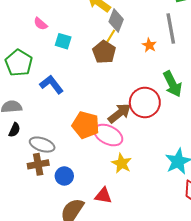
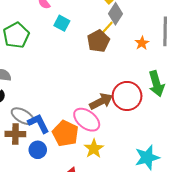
blue L-shape: (51, 84) -> (39, 123), moved
orange pentagon: (86, 125) -> (65, 133), moved

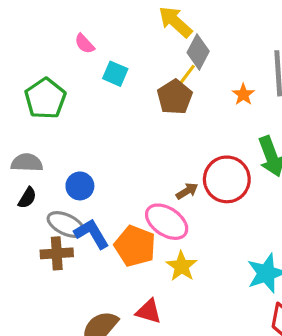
brown arrow: (101, 101) -> (187, 191), size x0.6
blue circle: (38, 150) -> (80, 186), moved

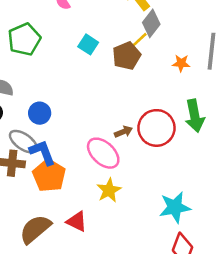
cyan square: (115, 74) -> (88, 44), moved
orange star: (243, 94) -> (181, 63), turned 30
orange pentagon: (135, 246) -> (49, 176), moved

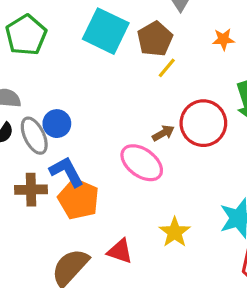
yellow line: (140, 40) -> (167, 68), moved
cyan square: (88, 44) -> (106, 31), size x1.8
gray ellipse: (23, 142) -> (34, 136), moved, turned 36
yellow star: (109, 190) -> (175, 232), moved

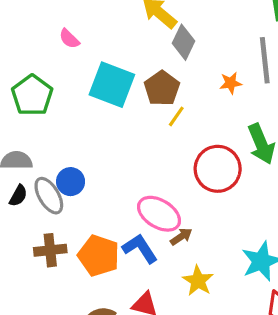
brown arrow: (163, 133) -> (181, 237), moved
blue L-shape: (67, 172) -> (140, 249), moved

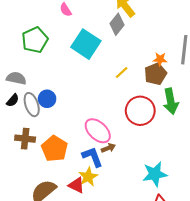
gray diamond: (183, 42) -> (117, 24), moved
brown pentagon: (162, 88) -> (155, 74), moved
blue L-shape: (140, 249) -> (92, 157), moved
yellow star: (198, 281) -> (88, 177), moved

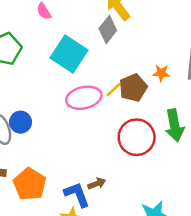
brown pentagon: (155, 74) -> (133, 88), moved
pink ellipse: (98, 131) -> (84, 98), moved, turned -56

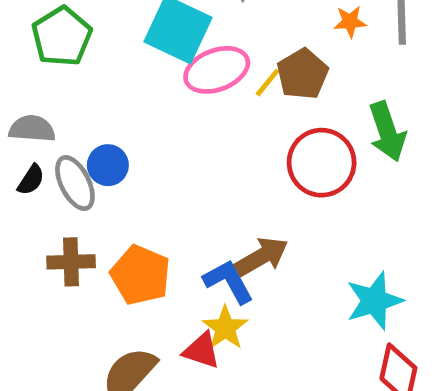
orange star: (161, 73) -> (350, 22), moved
pink ellipse: (84, 98) -> (217, 70), moved
brown arrow: (97, 184) -> (262, 257), size x1.6

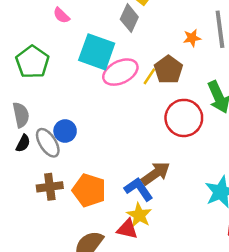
gray semicircle: (32, 129) -> (21, 115), turned 80

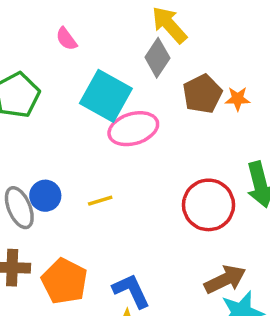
brown pentagon: (168, 70) -> (202, 94), moved
yellow line: (149, 76) -> (100, 201), moved, turned 30
brown arrow: (156, 174) -> (225, 279), moved

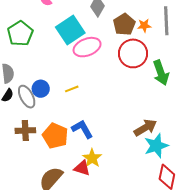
cyan square: (106, 96) -> (70, 30), turned 32
red circle: (209, 205) -> (133, 53), moved
blue L-shape: (131, 291) -> (82, 129), moved

